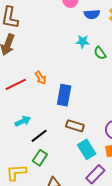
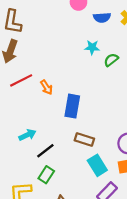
green semicircle: (100, 53) -> (111, 60), turned 88
red line: (16, 84) -> (21, 80), moved

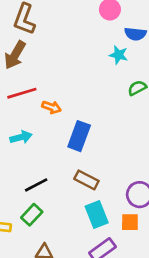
cyan star: (92, 47) -> (118, 55), moved
orange arrow: (46, 87) -> (52, 107), turned -48
cyan arrow: (27, 135) -> (21, 137), moved

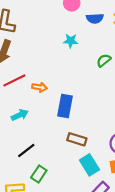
cyan star: (118, 55) -> (71, 41), moved
black line: (36, 185) -> (26, 151), moved

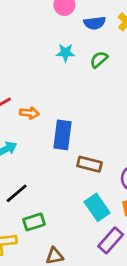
green semicircle: (104, 60) -> (99, 60), moved
brown rectangle: (77, 139) -> (90, 164), moved
green rectangle: (39, 174) -> (34, 222), turned 42

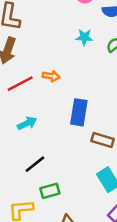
orange arrow: (29, 113) -> (51, 76), moved

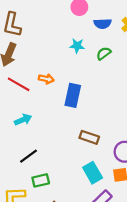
red line: (20, 84) -> (19, 84), turned 55
blue rectangle: (79, 112) -> (73, 95), moved

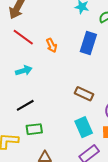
orange arrow: (46, 79) -> (52, 45), moved, turned 48
blue rectangle: (73, 95) -> (88, 43), moved

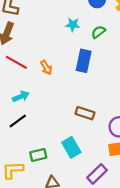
black line: (25, 105) -> (18, 121), moved
cyan rectangle: (84, 127) -> (71, 147), moved

